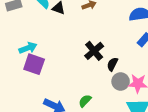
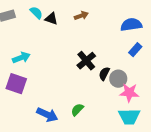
purple square: (34, 64) -> (16, 84), moved
gray circle: (121, 81) -> (118, 79), moved

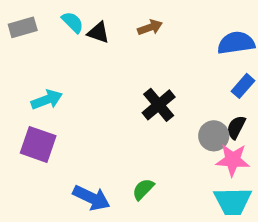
black semicircle: (104, 74) -> (236, 127), moved

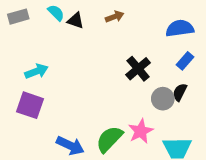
black cross: (159, 105) -> (138, 69), moved
pink star: (233, 160) -> (141, 131), moved, turned -30
green semicircle: (143, 189) -> (109, 139), size x1.6

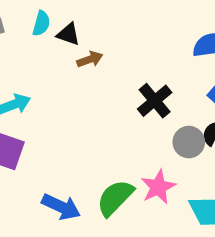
cyan semicircle: (56, 13) -> (41, 23), turned 60
brown arrow: (115, 17) -> (90, 59), moved

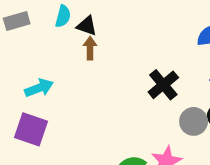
brown arrow: (90, 59) -> (90, 48), moved, turned -70

